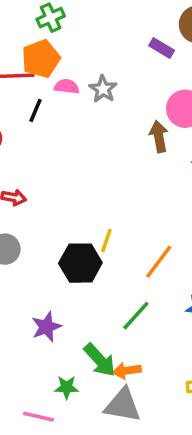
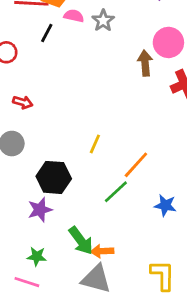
black hexagon: (80, 263) -> (54, 177), moved
green line: (136, 316) -> (116, 192), moved
green star: (67, 387) -> (37, 256), moved

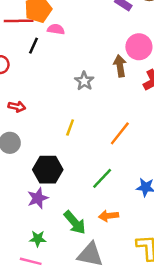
gray star: (103, 21) -> (84, 81), moved
yellow line: (95, 144) -> (70, 128), moved
orange line: (136, 165) -> (120, 133), moved
orange arrow: (102, 251) -> (109, 216), moved

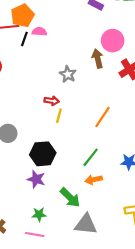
black line: (33, 46) -> (24, 39), moved
red arrow: (17, 107) -> (52, 101), moved
purple star: (38, 198) -> (36, 179), turned -30
orange arrow: (109, 216) -> (94, 180), moved

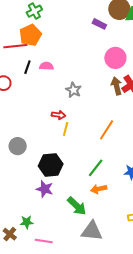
pink semicircle: (39, 32) -> (46, 66), moved
black line: (24, 39) -> (27, 67), moved
brown arrow: (98, 59) -> (116, 86), moved
green star: (39, 214) -> (27, 222), moved

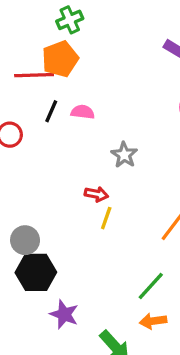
black hexagon: (51, 165) -> (36, 272), moved

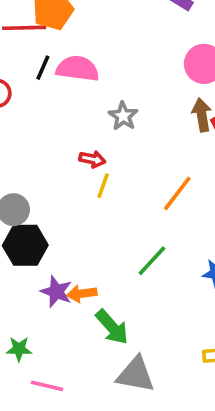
pink semicircle: (83, 112) -> (78, 69), size x1.6
orange arrow: (153, 321) -> (82, 294), moved

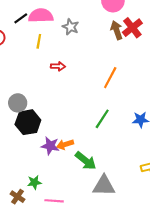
black line: (43, 68) -> (21, 18), turned 40
gray star: (123, 116) -> (71, 27), moved
yellow line: (103, 186) -> (39, 41), moved

